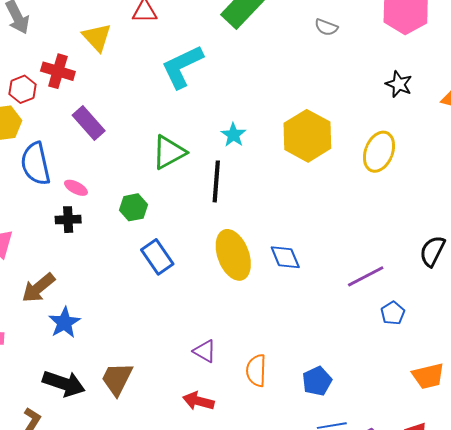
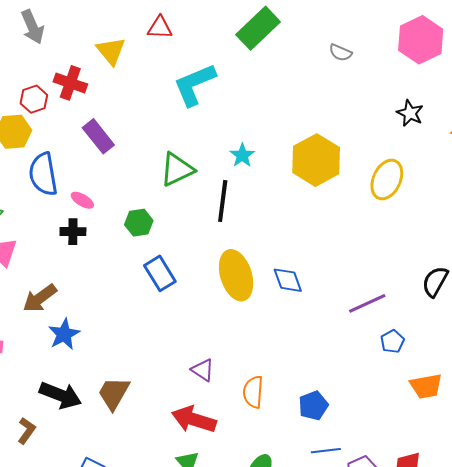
orange trapezoid: (428, 376) -> (426, 386), moved
red arrow: (198, 401) -> (194, 419), size x1.4

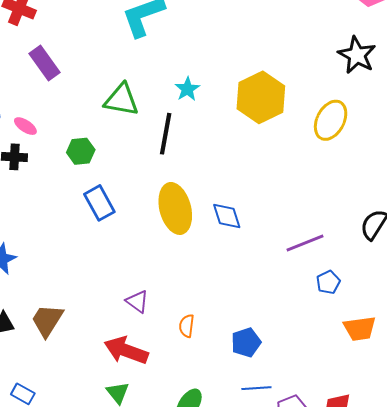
black star: (410, 113) -> (357, 55), size x1.4
green triangle: (177, 169) -> (121, 100), turned 33
orange semicircle: (253, 392) -> (187, 326), size x0.7

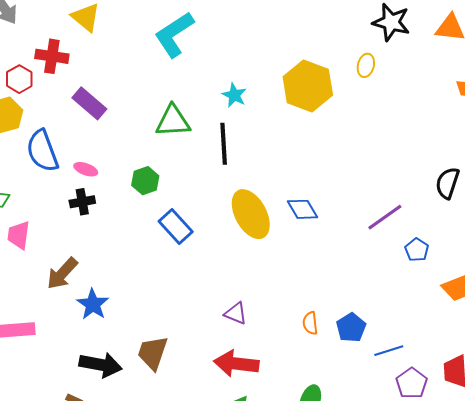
yellow ellipse: (331, 120) -> (366, 65), moved, size x0.6
orange semicircle: (187, 326) -> (310, 323), moved
blue line: (256, 388) -> (389, 351), moved

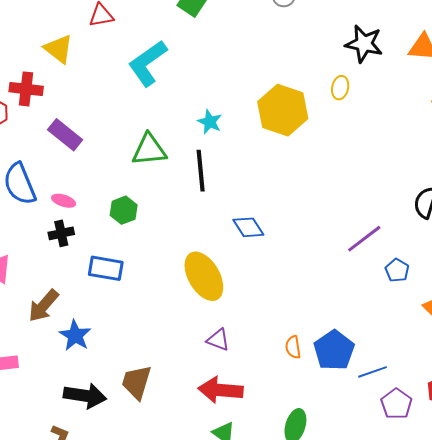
blue diamond: (303, 209) -> (248, 227), moved
yellow ellipse: (251, 214) -> (204, 276), moved
blue rectangle: (176, 227) -> (106, 268), moved, turned -36
blue pentagon: (351, 328) -> (334, 350), size x1.4

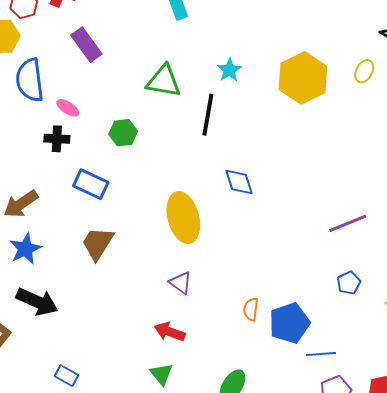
blue pentagon: (397, 270) -> (349, 283), moved
blue star: (75, 335) -> (25, 249), moved
brown trapezoid: (137, 382) -> (98, 243), moved
red arrow: (221, 390) -> (170, 332), size x0.7

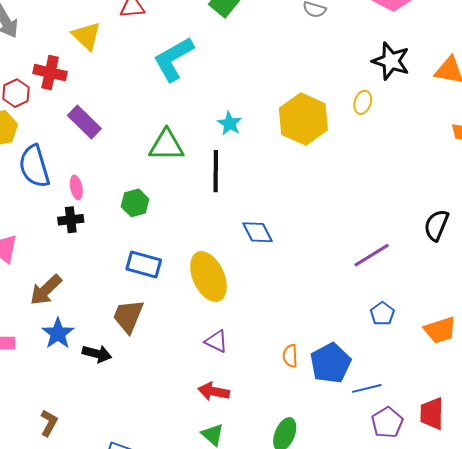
pink ellipse: (68, 108) -> (76, 187), turned 55
blue rectangle: (91, 184) -> (144, 264), moved
black arrow: (37, 302) -> (97, 354), moved, size x0.7

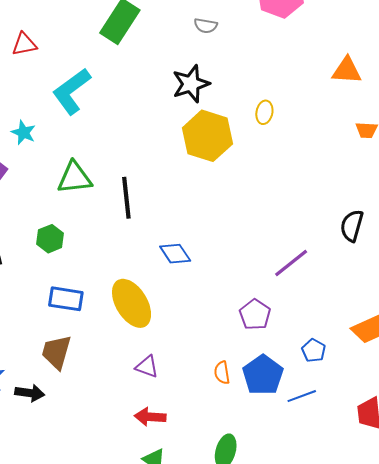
black star: (391, 61) -> (191, 84), moved, turned -30
cyan star: (230, 123) -> (24, 133), moved
blue pentagon: (382, 314) -> (314, 351), moved
purple pentagon: (387, 423) -> (255, 315), moved

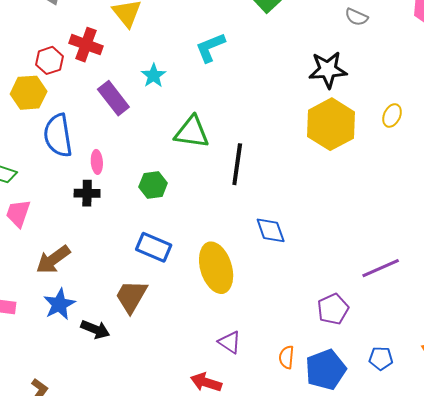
cyan L-shape: (71, 91) -> (210, 47), size x0.7
blue pentagon: (314, 351) -> (381, 358), turned 30
purple triangle: (147, 367) -> (230, 342), moved

